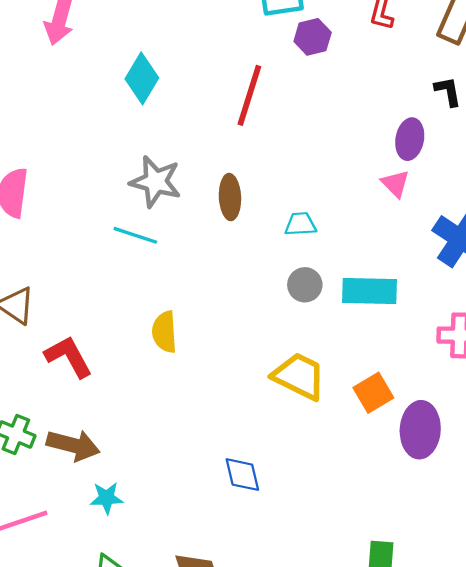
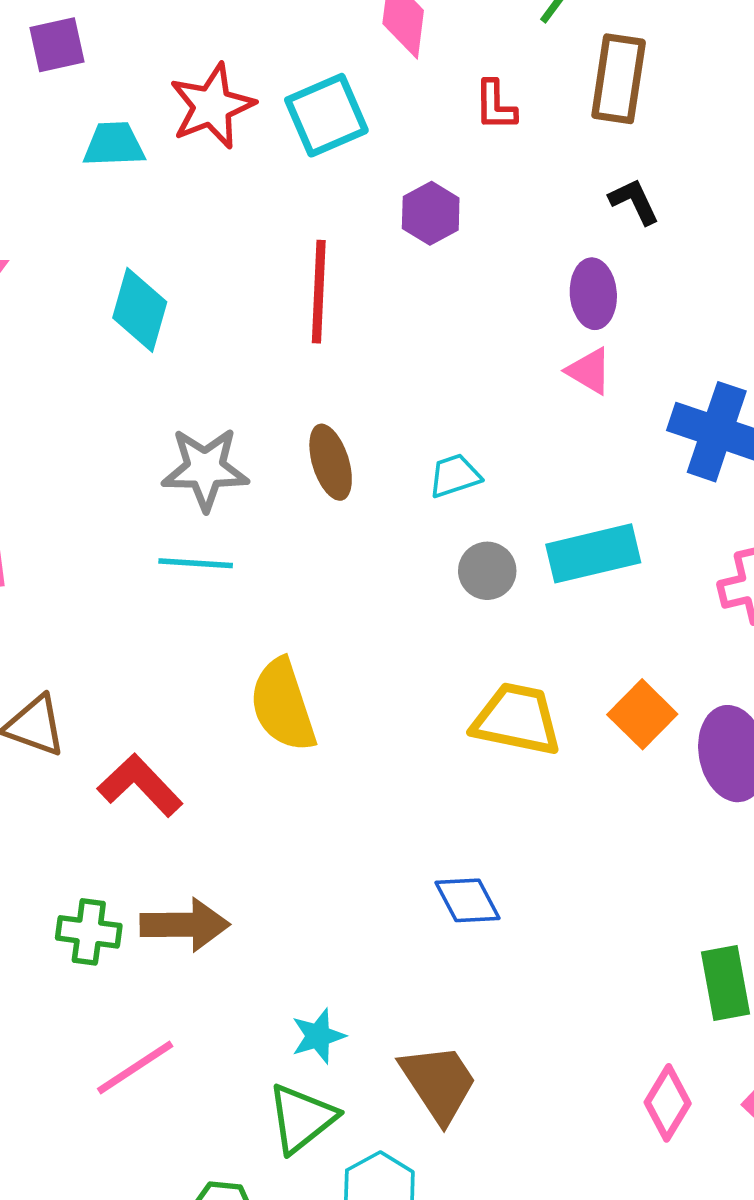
purple hexagon: (313, 37) -> (431, 213), moved
yellow semicircle: (164, 332) -> (283, 705), size x1.4
cyan star: (107, 498) -> (318, 1036), moved

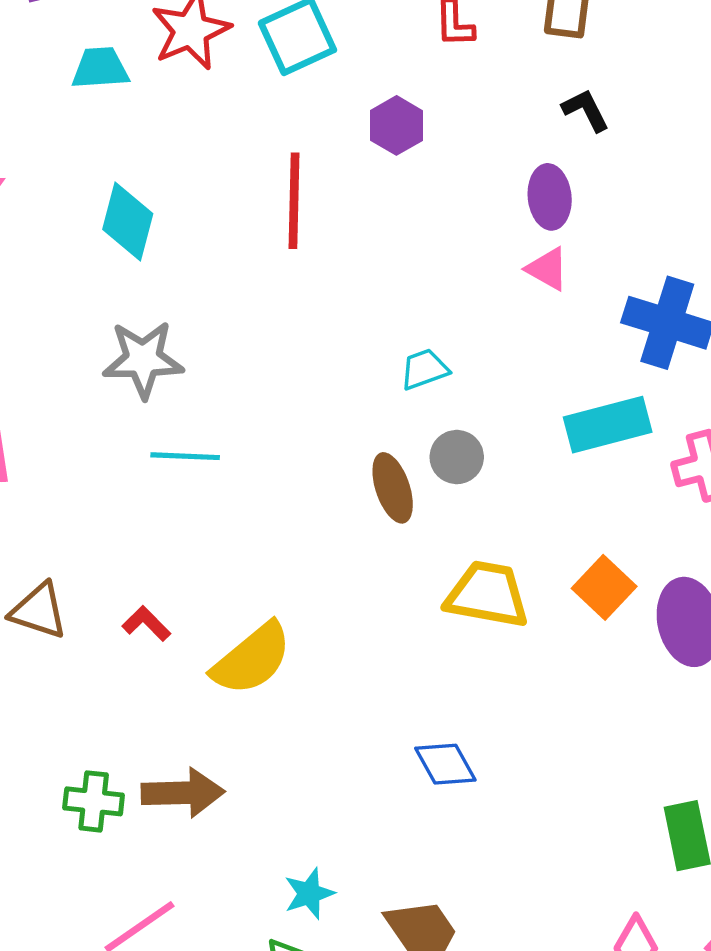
brown ellipse: (331, 462) -> (393, 488), moved
gray star: (205, 469) -> (143, 359), moved
cyan rectangle: (593, 553) -> (608, 425), moved
yellow semicircle: (283, 705) -> (252, 659), moved, turned -110
red L-shape: (140, 785) -> (146, 624), moved, size x0.6

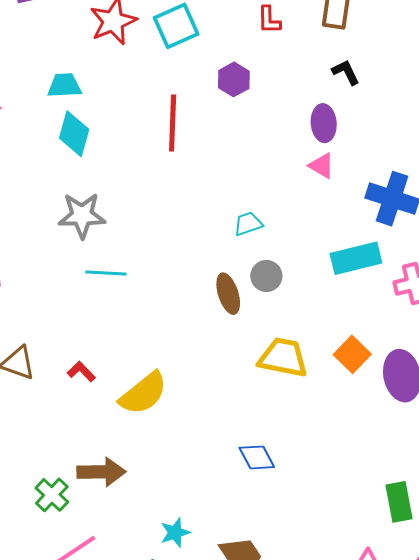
cyan trapezoid: (100, 68) -> (64, 86), moved
green cross: (94, 801) -> (52, 495), moved, turned 36

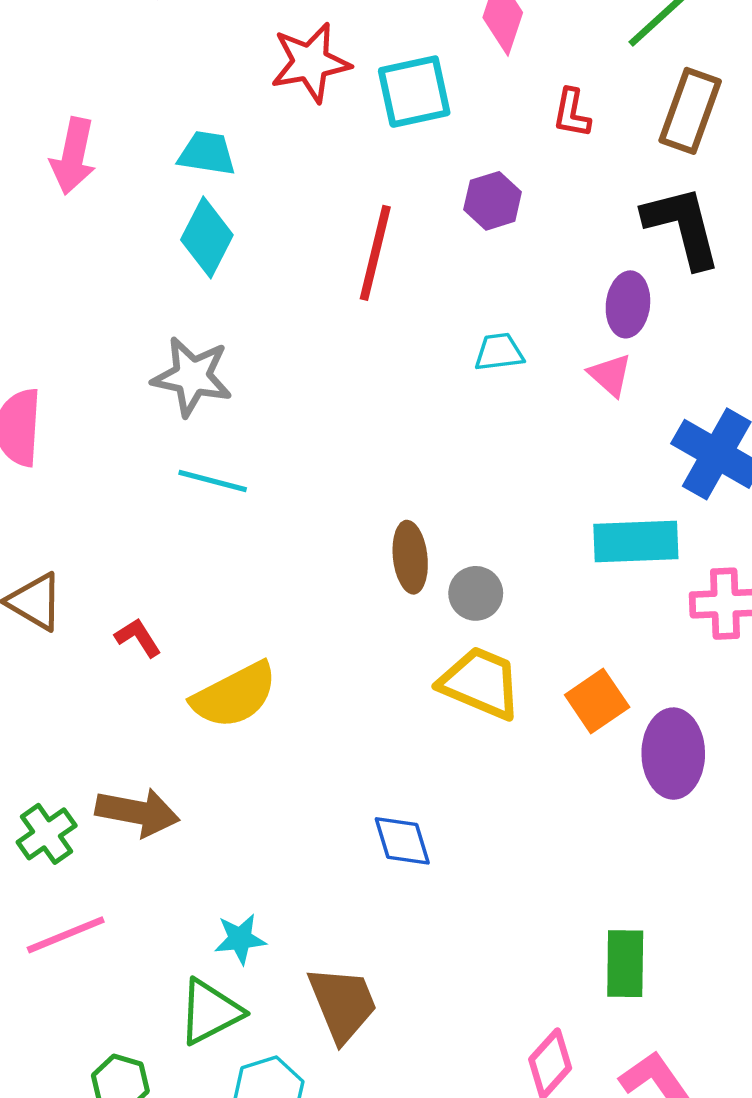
black L-shape: (346, 72) -> (682, 227), size x1.8
cyan trapezoid: (248, 224) -> (499, 352), moved
gray circle: (266, 276) -> (476, 593), moved

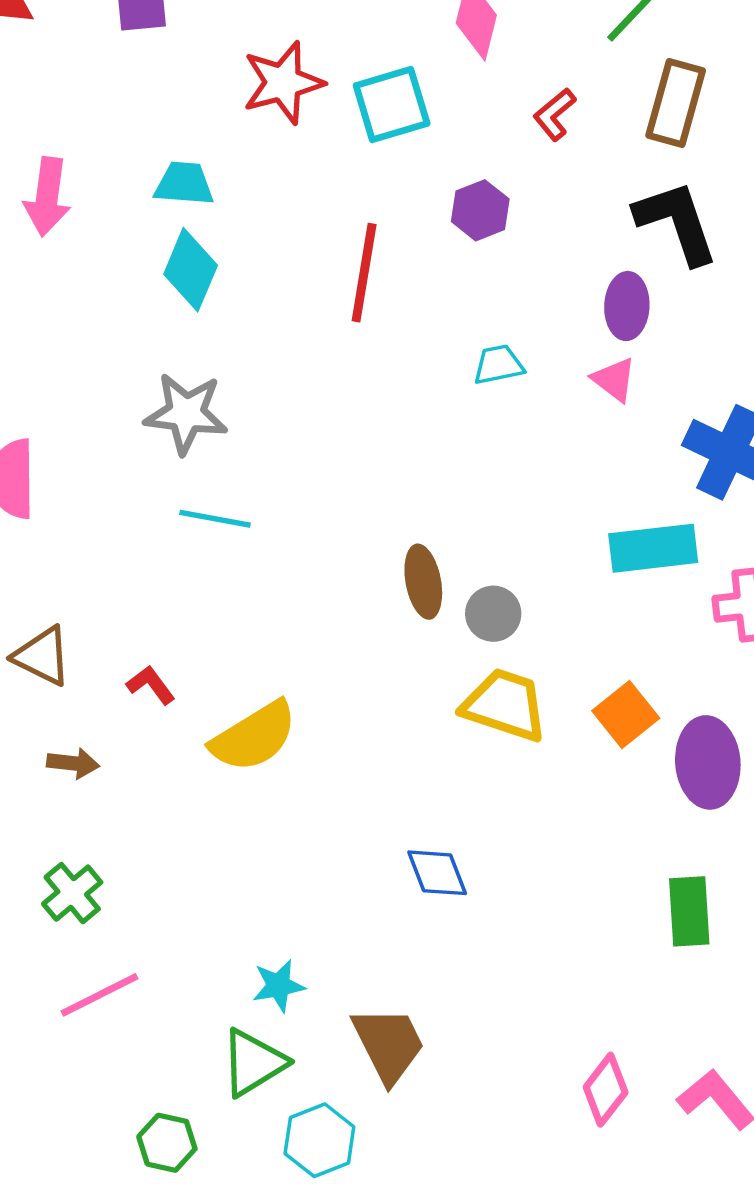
red L-shape: (572, 113) -> (555, 114), turned 44
brown arrow: (137, 812) -> (73, 763), moved, size x0.6
green rectangle: (625, 964) -> (689, 911), moved

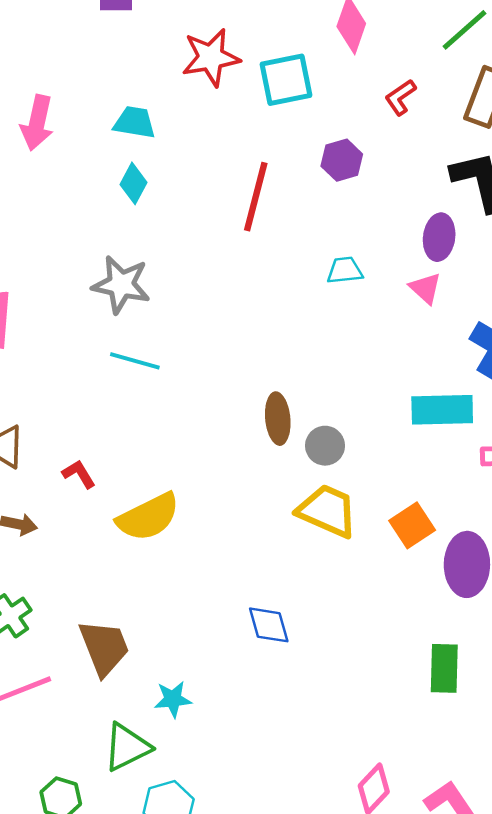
cyan diamond: (191, 270) -> (134, 183), size x0.7
cyan star: (278, 986) -> (173, 699), moved
brown trapezoid: (389, 1044) -> (104, 647), moved

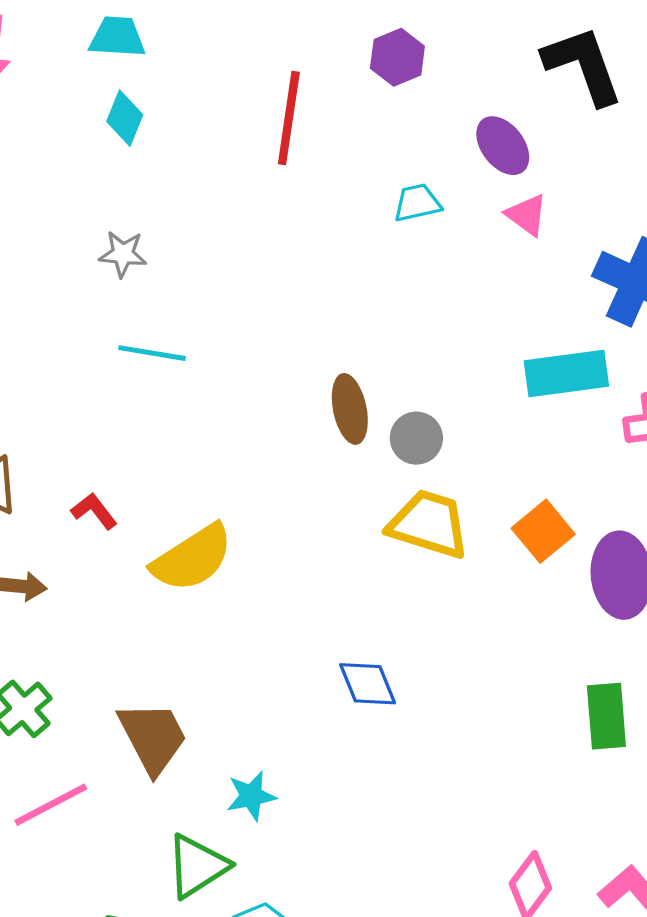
purple ellipse: (439, 237) -> (503, 146), moved, turned -39
gray star: (121, 285) -> (123, 254), size x0.6

